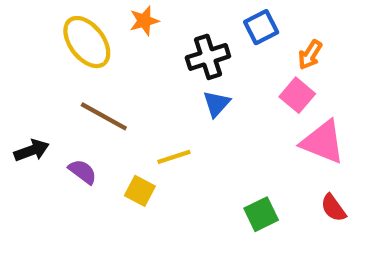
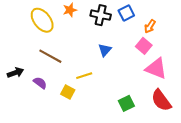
black cross: (208, 57) -> (101, 15), moved, turned 30
red semicircle: (333, 208) -> (161, 100), size x1.6

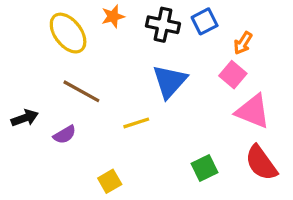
blue triangle: (105, 50) -> (170, 81), size x1.6
purple semicircle: (40, 83) -> (65, 135), turned 112
yellow square: (68, 92) -> (110, 181), moved, turned 32

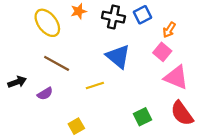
blue triangle: (170, 81) -> (118, 56), turned -32

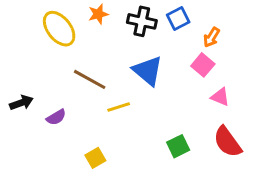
brown line: (57, 63) -> (90, 79), moved
pink triangle: (176, 77) -> (220, 97), size x0.6

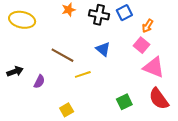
yellow ellipse: (59, 29) -> (22, 20), moved, turned -40
blue triangle: (148, 71) -> (103, 49), size x0.7
pink triangle: (220, 97) -> (154, 67), size x1.6
purple semicircle: (56, 117) -> (39, 82), turned -32

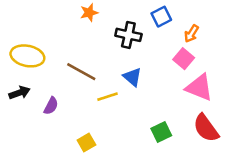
black cross: (99, 15) -> (128, 35), moved
yellow ellipse: (22, 20) -> (27, 56), moved
blue triangle: (103, 49) -> (132, 77), moved

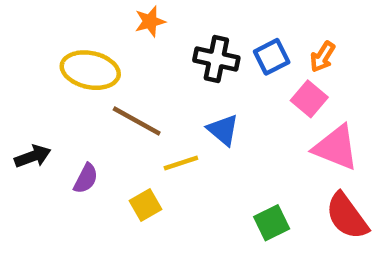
blue square: (161, 17) -> (272, 57), moved
yellow ellipse: (27, 56) -> (90, 70), moved
yellow square: (86, 143) -> (146, 205), moved

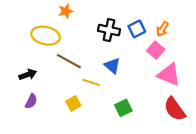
orange star: (150, 21) -> (66, 11), moved
black arrow: (33, 156) -> (28, 75), moved
yellow line: (181, 163) -> (91, 82), turned 36
purple semicircle: (86, 178) -> (31, 101), moved
green square: (272, 223) -> (123, 108), moved

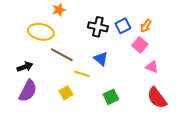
pink triangle: (169, 75) -> (152, 67), size x0.6
purple semicircle: (31, 101) -> (28, 91), size x1.6

